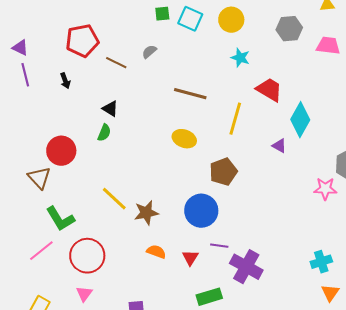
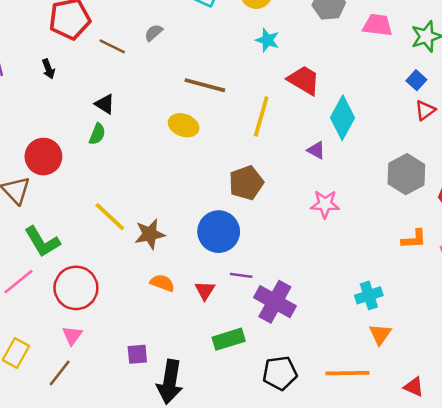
yellow ellipse: (184, 139) -> (184, 125), moved
pink star: (325, 189) -> (325, 204), moved

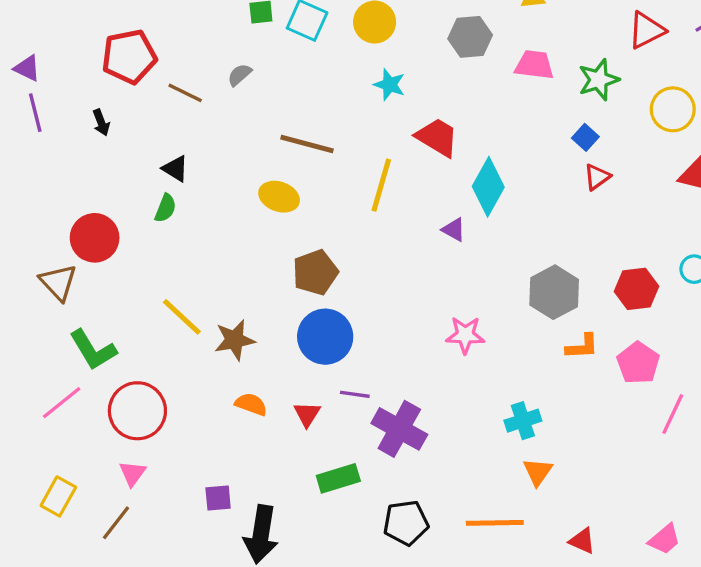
gray hexagon: (406, 174) -> (554, 292), moved
brown pentagon: (246, 183) -> (315, 272), moved
pink star: (325, 204) -> (465, 335), moved

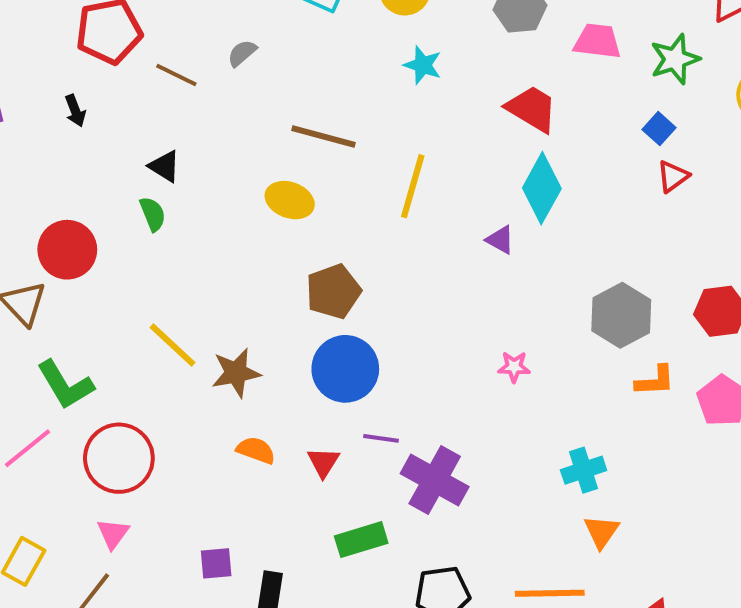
red trapezoid: (437, 137) -> (532, 109), moved
green semicircle: (165, 208) -> (153, 214), turned -44
pink star: (465, 335) -> (514, 367), size x0.7

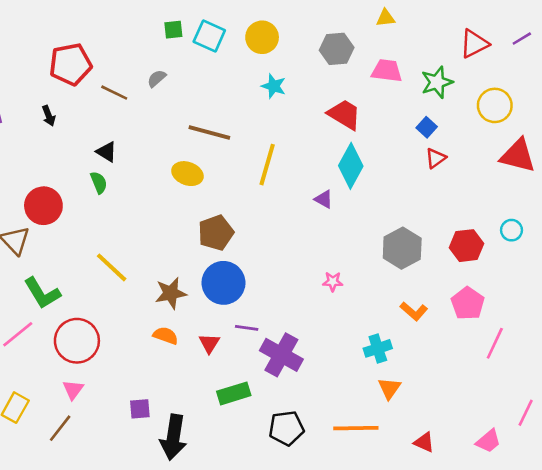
brown star: (236, 373) -> (171, 293), moved
orange L-shape: (655, 381) -> (414, 311), moved, turned 44

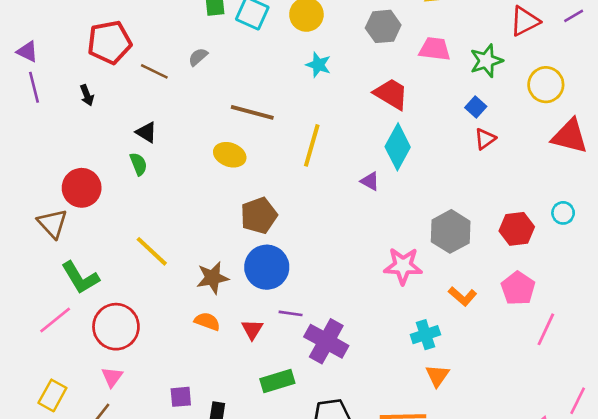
pink star: (333, 282) -> (403, 266), moved, size x1.8

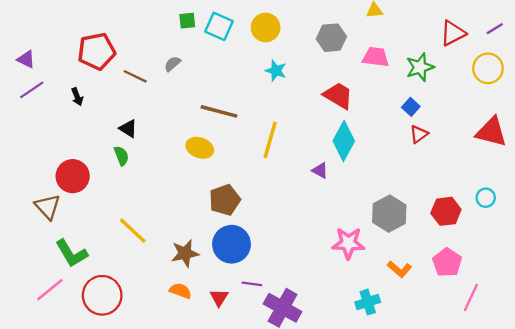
yellow circle: (546, 85) -> (488, 68), moved
purple line: (34, 87) -> (32, 90), turned 70

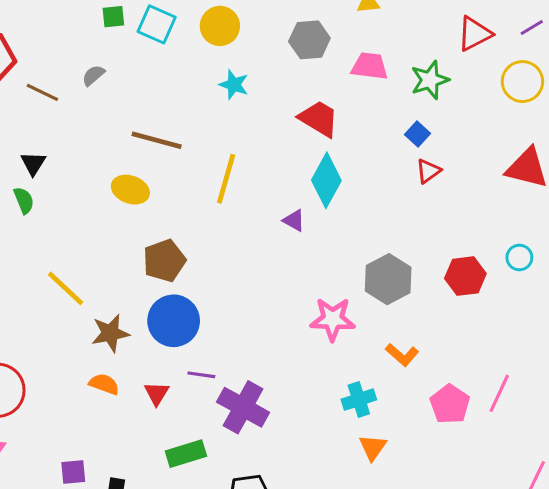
black triangle: (128, 128) -> (33, 163), turned 30
yellow line: (133, 231) -> (66, 288), moved
pink pentagon: (447, 262) -> (450, 404), moved

